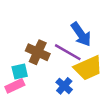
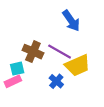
blue arrow: (81, 34) -> (71, 21), moved

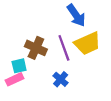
purple line: (60, 52) -> (64, 48), turned 40
yellow trapezoid: (78, 65) -> (87, 43), moved

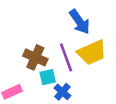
cyan square: (19, 66) -> (48, 77), moved

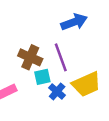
blue arrow: (80, 22) -> (74, 22), turned -75
yellow trapezoid: (92, 53) -> (86, 84), moved

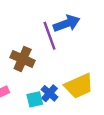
purple line: (61, 57) -> (49, 36), moved
cyan square: (42, 77) -> (35, 99), moved

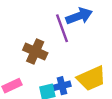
blue cross: (49, 93) -> (62, 86), turned 35

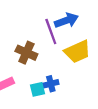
yellow trapezoid: (91, 78) -> (77, 52), moved

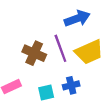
purple line: (51, 32) -> (60, 48), moved
blue cross: (51, 84) -> (71, 85), moved

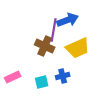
purple line: (60, 48) -> (54, 30), moved, turned 30
brown cross: (34, 53) -> (45, 46), moved

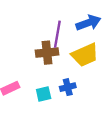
blue arrow: (68, 20) -> (88, 23), moved
brown cross: (45, 46) -> (47, 53), turned -30

